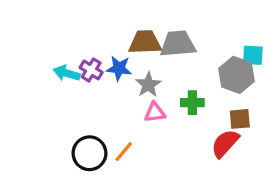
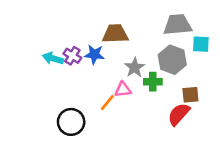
gray trapezoid: (178, 44) -> (177, 25), moved
gray hexagon: (237, 75) -> (172, 60), moved
gray star: (148, 85) -> (135, 67), moved
orange line: (124, 152) -> (107, 102), moved

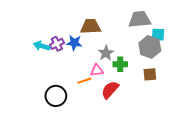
purple cross: (72, 56) -> (57, 44), turned 32
gray hexagon: (172, 60) -> (150, 47), moved
orange line: (107, 102) -> (84, 81), turned 32
red semicircle: (179, 114) -> (110, 90), moved

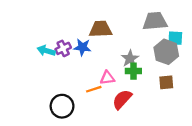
gray star: (106, 53) -> (130, 59), moved

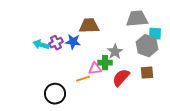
green cross: (133, 71) -> (105, 63), moved
red semicircle: (122, 99) -> (121, 78), moved

